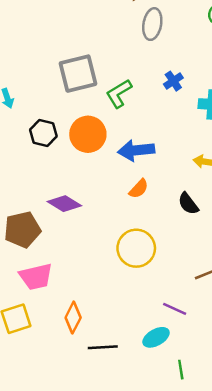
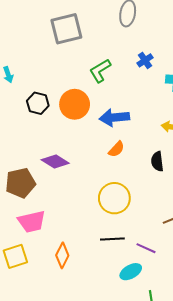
gray square: (78, 74) -> (66, 29), moved
black semicircle: (188, 204) -> (157, 161), turned 30
black line: (103, 347) -> (112, 239), moved

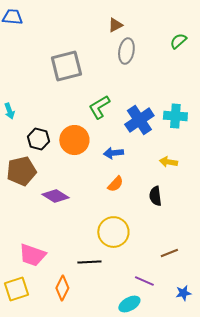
blue cross: (145, 60) -> (139, 120), moved, size x1.8
blue arrow: (114, 118) -> (113, 153), size x0.7
brown pentagon: (20, 183) -> (21, 171), moved
pink trapezoid: (32, 222) -> (32, 255), turned 32
black line: (112, 239) -> (89, 262), moved

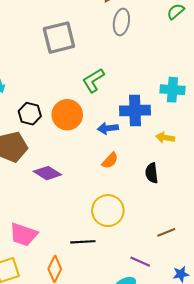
blue cross: (139, 120) -> (135, 111), moved, turned 32

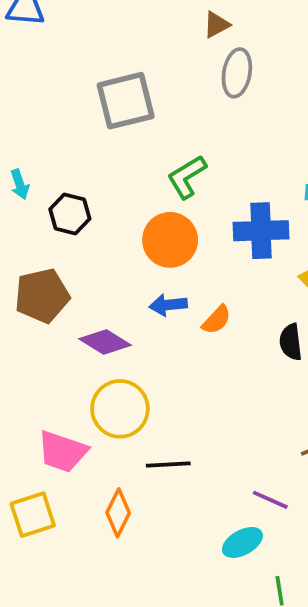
black hexagon: (30, 114) -> (70, 214), moved
orange circle: (67, 115) -> (170, 240), moved
blue arrow: (108, 128) -> (168, 305), moved
yellow circle: (108, 211) -> (120, 409), moved

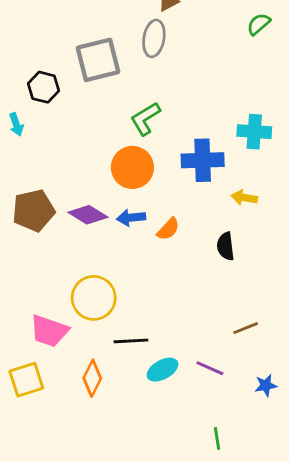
gray ellipse: (237, 73) -> (154, 38), moved
black hexagon: (70, 214) -> (44, 87), moved
purple diamond: (105, 342) -> (88, 215), moved
cyan ellipse: (242, 542) -> (163, 370), moved

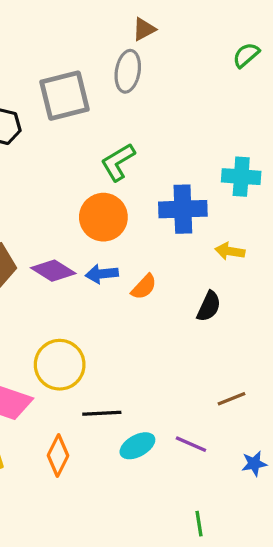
black semicircle: (226, 246) -> (209, 306), turned -148

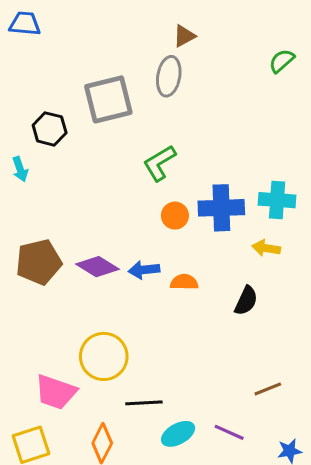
cyan cross: (241, 177) -> (277, 200), moved
orange circle: (103, 217) -> (175, 216), moved, size x0.6
orange semicircle: (144, 287) -> (184, 282), turned -132

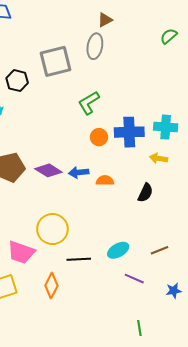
cyan ellipse: (178, 434) -> (118, 250), moved

